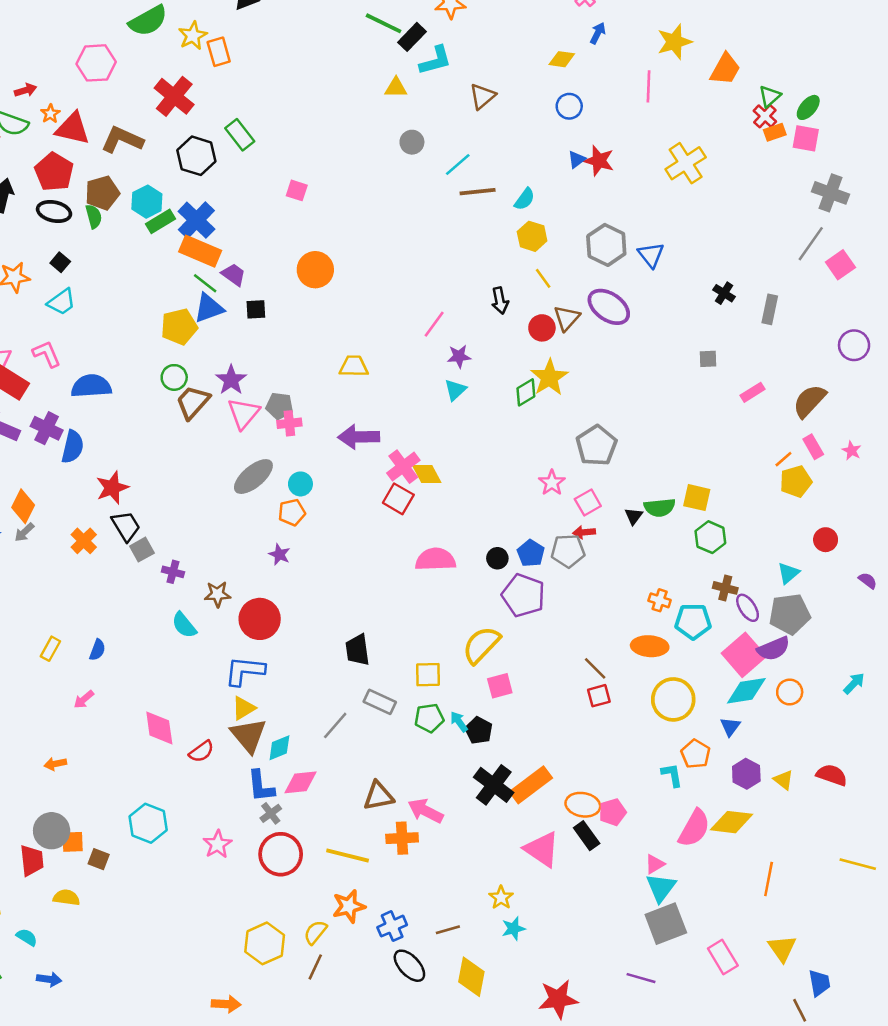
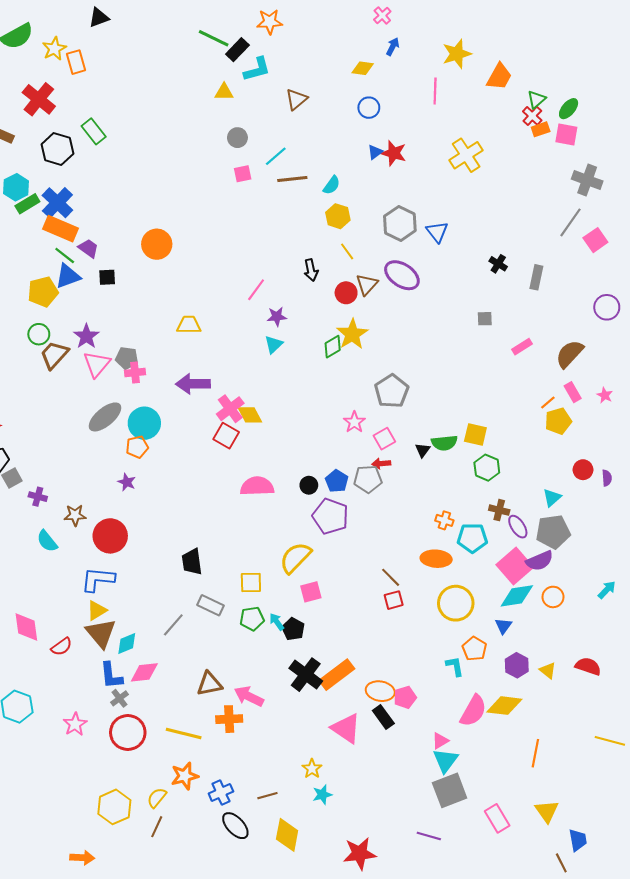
pink square: (297, 190) -> (243, 174), moved, turned -30
cyan circle: (300, 484) -> (144, 423), size x1.6
purple semicircle: (868, 581) -> (607, 478), moved, turned 49

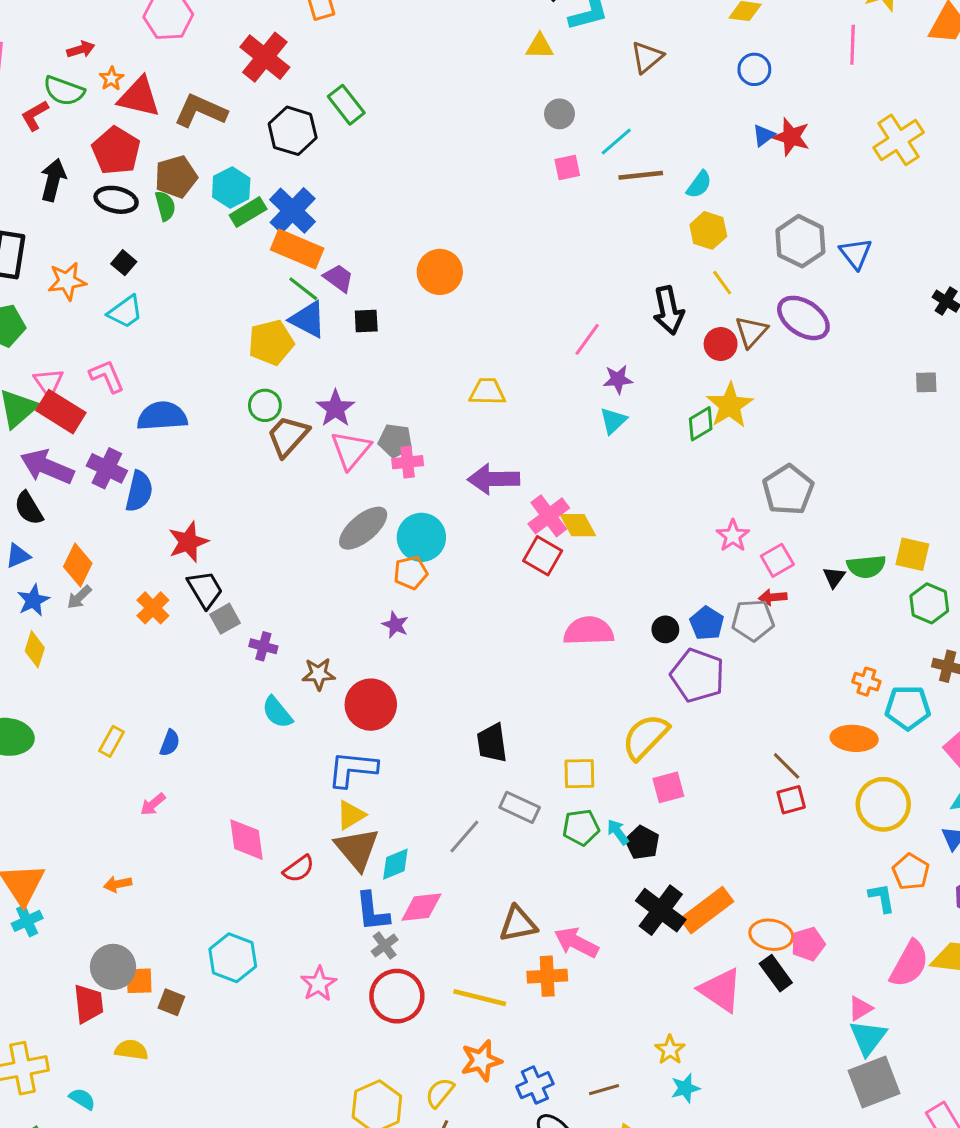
black arrow: (311, 270) -> (668, 310), size x1.4
blue triangle: (68, 276) -> (308, 319), turned 48

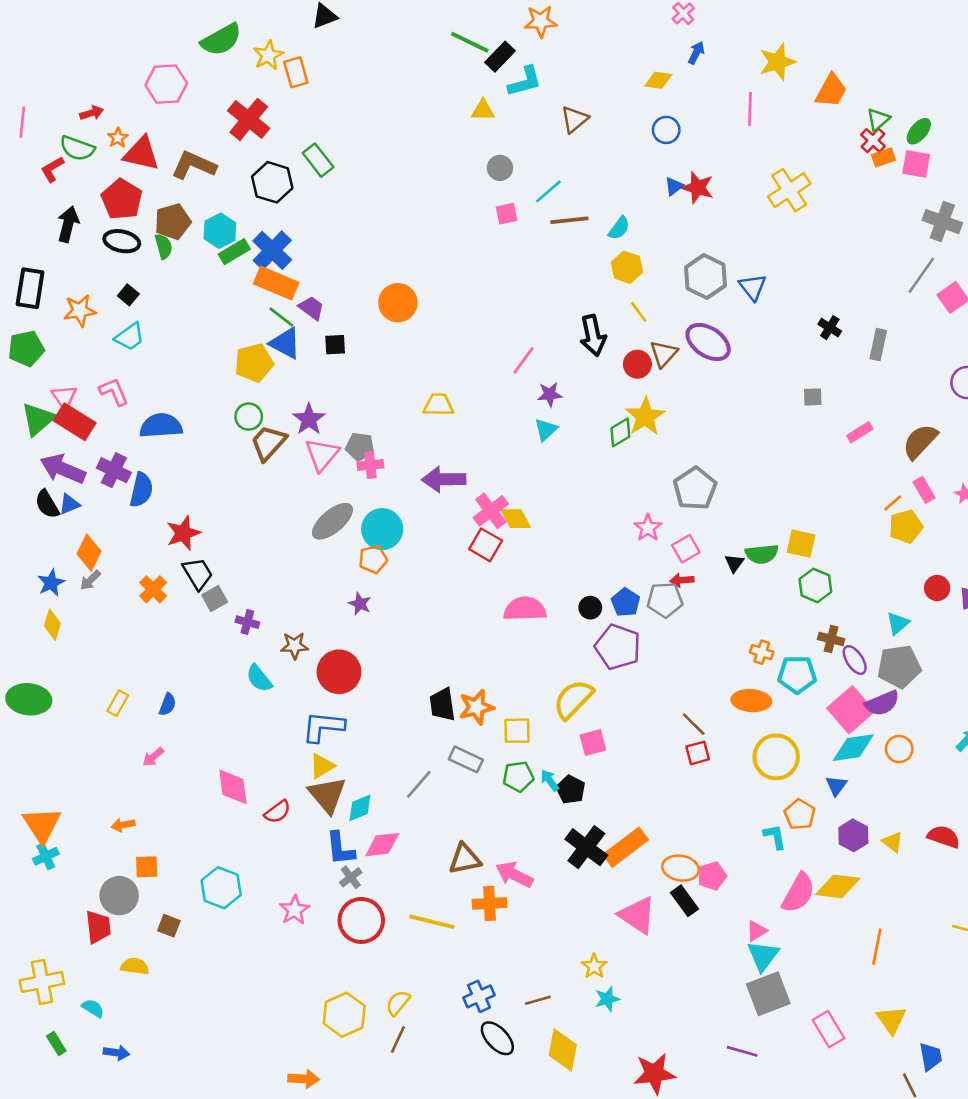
blue triangle: (18, 556) -> (69, 504), moved
orange square: (139, 981) -> (147, 867), moved
orange star: (481, 1061) -> (476, 707), moved

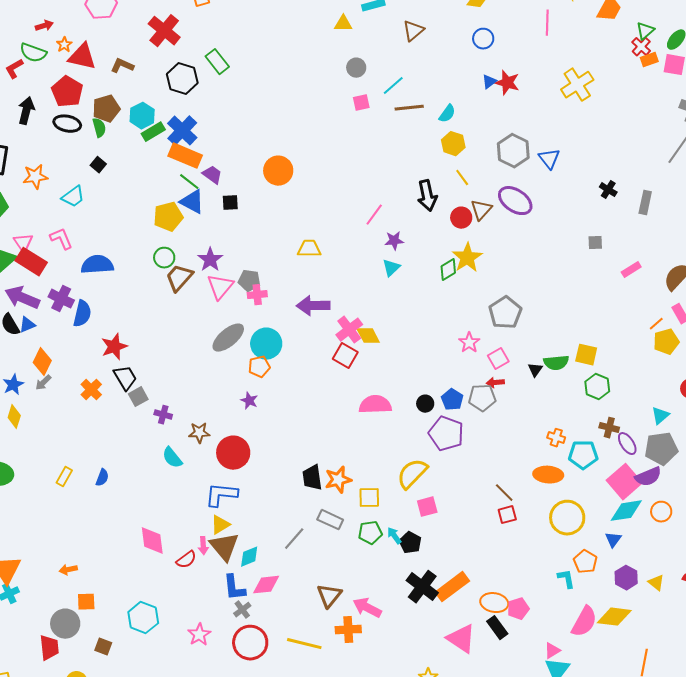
brown L-shape: (194, 165) -> (122, 66), size x0.7
black square: (128, 295) -> (98, 165), moved
pink arrow: (153, 757) -> (203, 546), moved, turned -54
brown triangle: (465, 859) -> (329, 596), turned -40

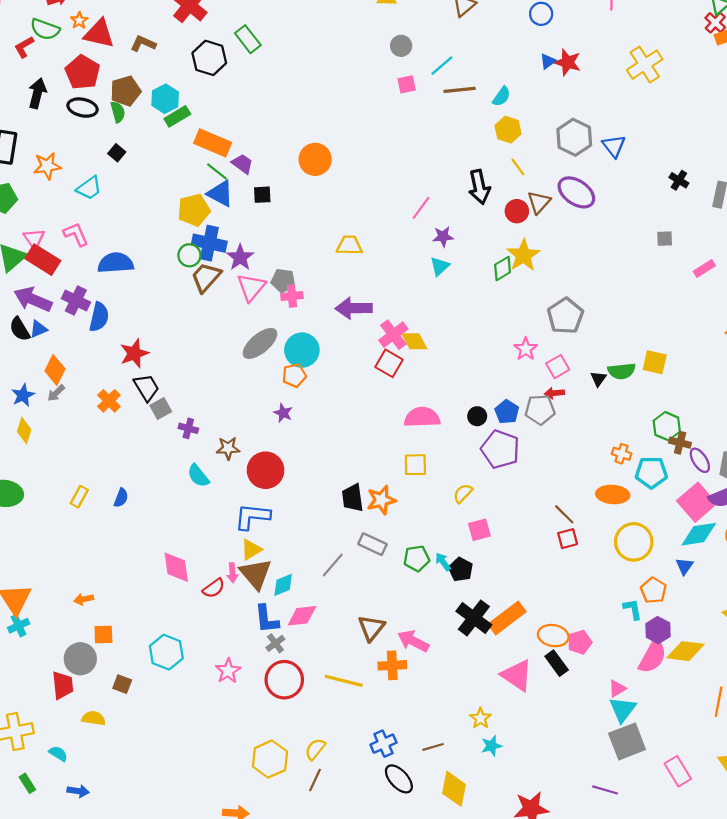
blue cross: (182, 131) -> (209, 243), moved, turned -32
green hexagon: (597, 387) -> (667, 426), moved
yellow semicircle: (412, 474) -> (463, 493), size x0.6
yellow square: (369, 498) -> (415, 465), moved
purple hexagon: (626, 578) -> (658, 630), moved

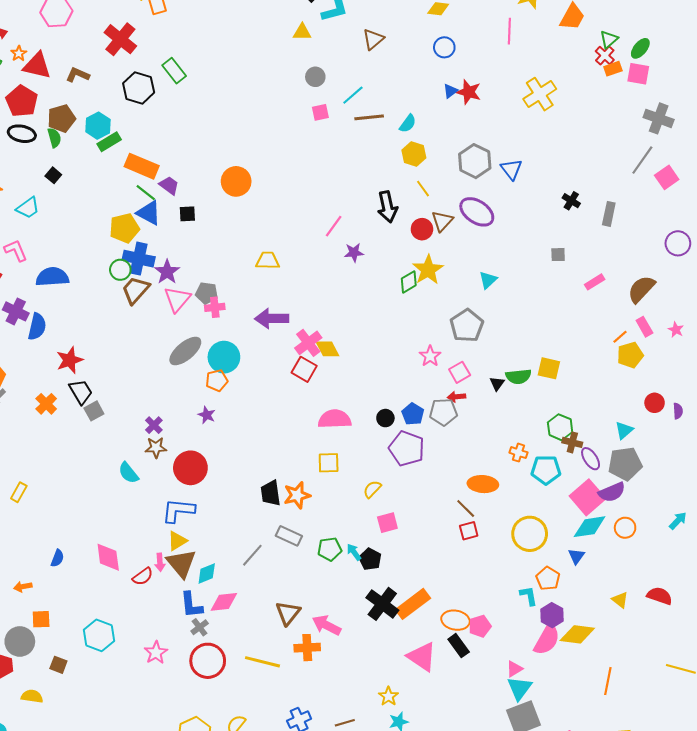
cyan triangle: (440, 266) -> (488, 280), moved
purple cross: (188, 428) -> (154, 425), moved, turned 30
orange ellipse: (613, 494) -> (483, 484), moved
blue semicircle: (121, 498) -> (57, 558), moved

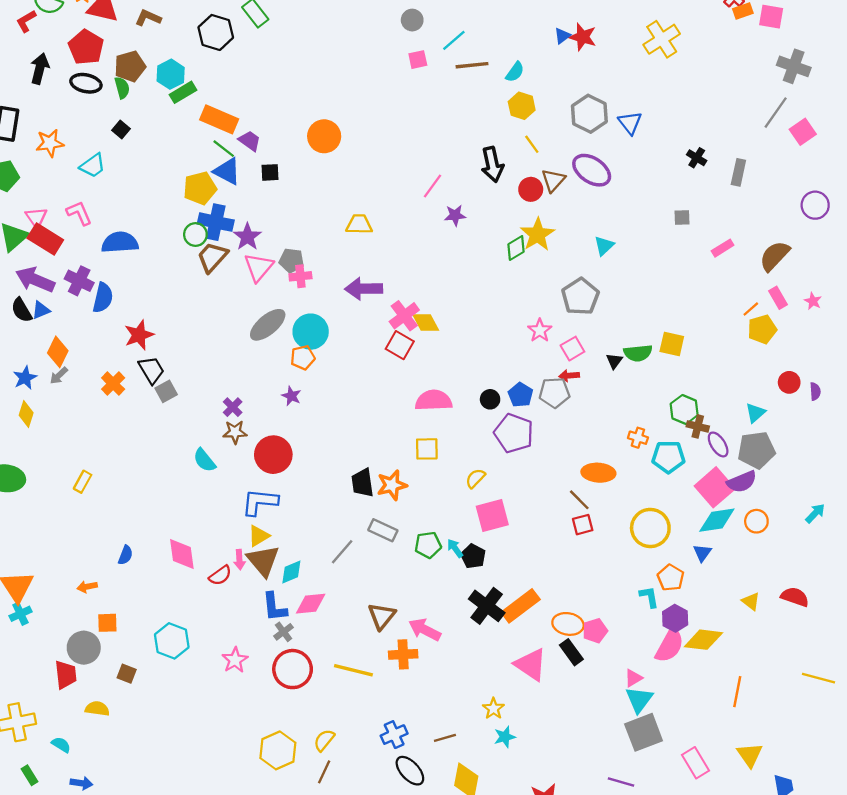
pink square: (387, 523) -> (492, 516), size x1.4

